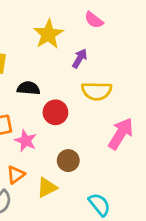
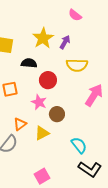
yellow star: (48, 34) -> (43, 38), moved
pink star: (26, 141) -> (39, 102), moved

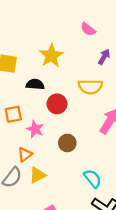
purple arrow: (65, 42) -> (104, 57), moved
pink star: (39, 102) -> (35, 129), moved
yellow triangle: (42, 133) -> (37, 175), moved

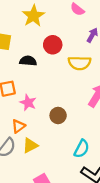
yellow star: (51, 56) -> (33, 16), moved
red circle: (57, 104) -> (53, 45), moved
cyan semicircle: (93, 179) -> (82, 149), turned 66

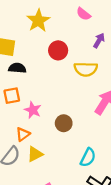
black semicircle: (28, 61) -> (17, 68), moved

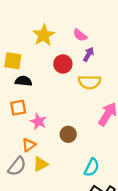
pink semicircle: (84, 14) -> (80, 35), moved
purple arrow: (99, 40) -> (88, 54), moved

